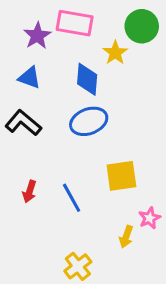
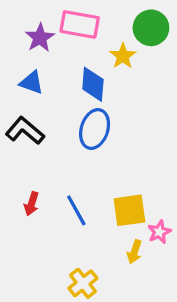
blue ellipse: (89, 121) -> (95, 129), turned -51
yellow square: (121, 176) -> (129, 210), moved

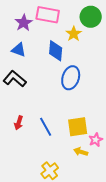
blue ellipse: (95, 129) -> (71, 78), moved
yellow arrow: (134, 252) -> (81, 152), turned 88

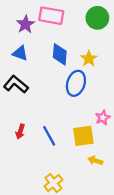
yellow star: (74, 34) -> (89, 59), moved
pink star: (96, 140) -> (103, 118), moved
yellow arrow: (81, 152) -> (95, 161), moved

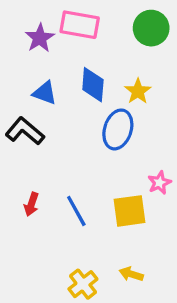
blue triangle: (20, 53) -> (45, 93), moved
yellow arrow: (95, 161) -> (131, 274), moved

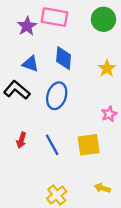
yellow star: (138, 91) -> (107, 68), moved
blue ellipse: (118, 129) -> (57, 96), moved
pink star: (159, 183) -> (109, 114), moved
yellow arrow: (131, 274) -> (102, 188), moved

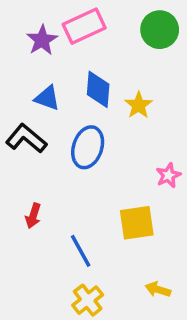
pink rectangle: (54, 17) -> (84, 26), turned -35
yellow star: (107, 68) -> (139, 105), moved
blue line: (52, 145) -> (81, 251), moved

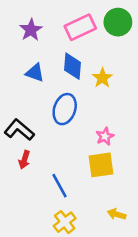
pink rectangle: (84, 26) -> (80, 27), moved
black L-shape: (26, 138) -> (19, 130), moved
pink star: (168, 175) -> (105, 136), moved

